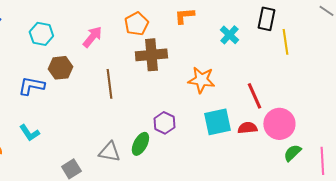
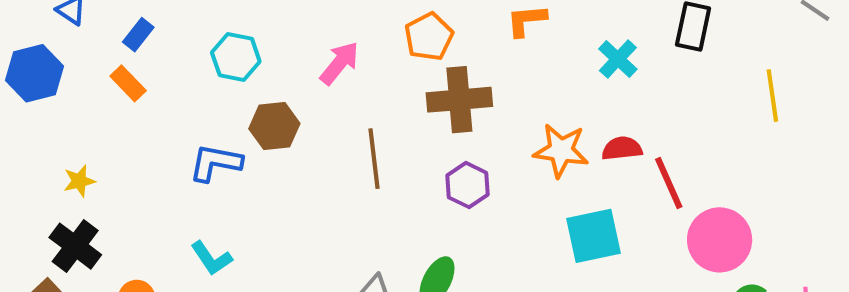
yellow line: (285, 42) -> (772, 96), moved
purple hexagon: (164, 123) -> (467, 185), moved
red semicircle: (247, 128) -> (622, 148), moved

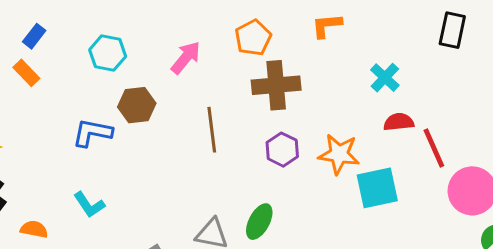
cyan cross: (618, 59) -> (385, 78), moved
orange star: (561, 150) -> (339, 154), moved

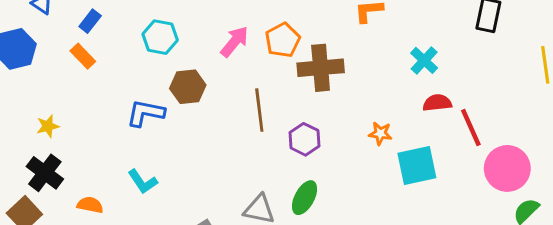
orange pentagon: (253, 38) -> (283, 40), moved
purple hexagon: (282, 150) -> (305, 139), moved
orange star: (339, 154) -> (380, 133), size x0.6

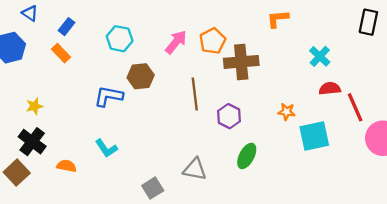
green ellipse: (305, 198) -> (247, 156), moved

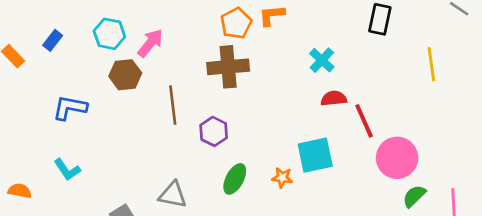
blue rectangle: (66, 27) -> (53, 40), moved
cyan hexagon: (120, 39) -> (109, 34), moved
orange pentagon: (212, 41) -> (236, 23), moved
brown hexagon: (141, 76) -> (125, 75), moved
orange star: (287, 112) -> (282, 178), moved

